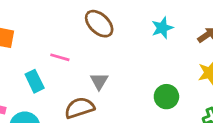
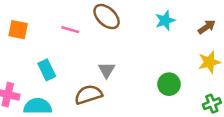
pink line: (60, 57) -> (70, 30), moved

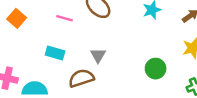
orange square: (18, 30) -> (17, 18), turned 30
cyan rectangle: (47, 70) -> (55, 53), moved, turned -48

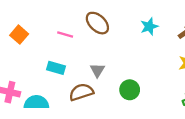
green circle: (156, 69) -> (130, 90), moved

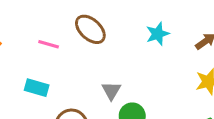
gray triangle: (97, 70) -> (111, 91), moved

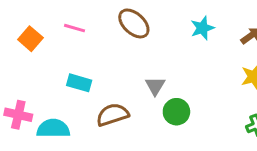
pink line: (49, 44) -> (75, 28), moved

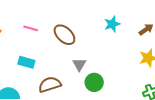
brown ellipse: (134, 23) -> (64, 35), moved
pink line: (75, 28) -> (31, 28), moved

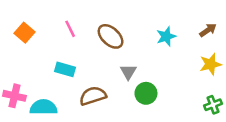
cyan star: (112, 24) -> (166, 36), moved
pink line: (31, 28) -> (70, 29), turned 48

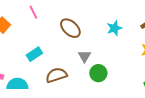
pink line: (70, 29) -> (33, 12), moved
cyan rectangle: (65, 69) -> (34, 54), turned -49

